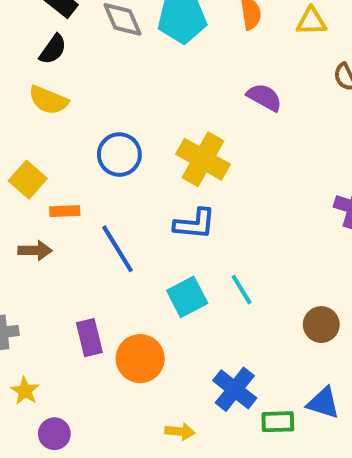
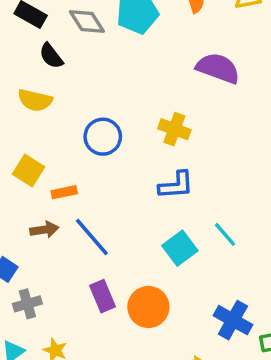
black semicircle: (53, 49) -> (51, 56), moved, turned 116
purple semicircle: (264, 97) -> (218, 68), size x1.4
yellow cross: (203, 159) -> (174, 129), size x0.7
blue line: (117, 249) -> (92, 237), moved

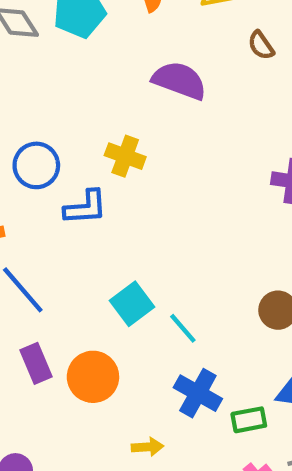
blue L-shape: (176, 185) -> (85, 207), moved
cyan line: (225, 234) -> (183, 328), moved

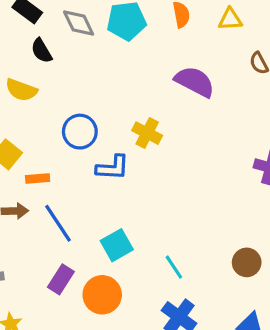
cyan square: (132, 304) -> (117, 245), moved
purple rectangle: (36, 363) -> (61, 279), turned 48

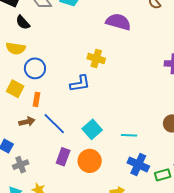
blue circle: (80, 132) -> (35, 68), moved
orange rectangle: (38, 179) -> (36, 99), turned -64
cyan line: (174, 267) -> (129, 135), turned -42

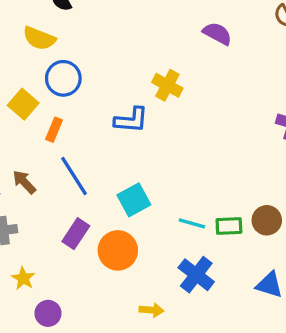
purple semicircle: (118, 22) -> (217, 34), size x0.7
brown arrow: (27, 122) -> (24, 182), moved, turned -133
green rectangle: (163, 175) -> (229, 226), moved

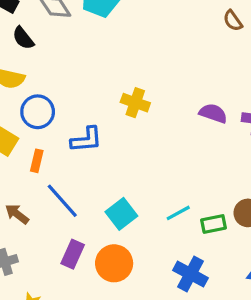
purple semicircle: (217, 34) -> (213, 113), moved
blue L-shape: (131, 120) -> (86, 140), moved
cyan line: (192, 223) -> (178, 213), moved, turned -35

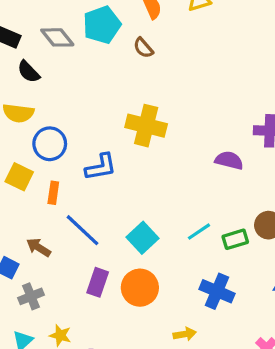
brown semicircle: (233, 21) -> (143, 48), moved
yellow cross: (135, 103) -> (146, 126), size x1.4
purple semicircle: (213, 113) -> (229, 160), moved

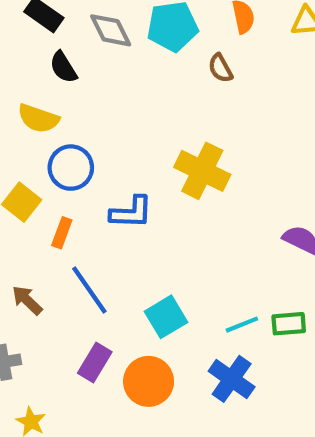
green rectangle: (235, 239) -> (289, 324), moved
blue cross: (217, 291) -> (232, 379), moved

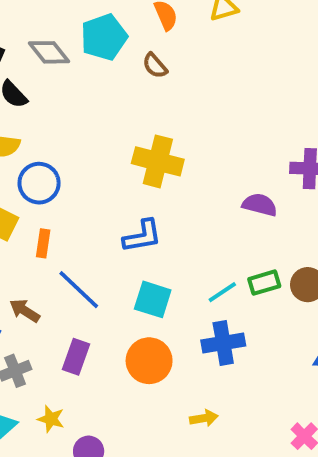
blue L-shape: (131, 212) -> (142, 236), moved
cyan square: (166, 317) -> (153, 299), turned -30
purple rectangle: (95, 363) -> (76, 357), moved
blue cross: (232, 379) -> (223, 343), turned -33

